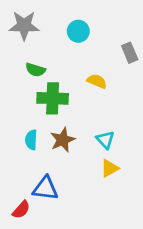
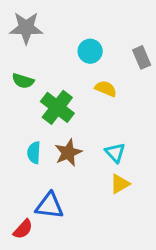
cyan circle: (78, 31) -> (90, 51), moved
green semicircle: (35, 70) -> (23, 81), moved
green cross: (53, 98) -> (57, 107), turned 36

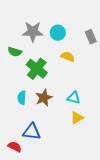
gray star: (26, 28) -> (33, 32), moved
cyan triangle: (115, 153) -> (74, 98), turned -32
red semicircle: (23, 229) -> (15, 147), turned -104

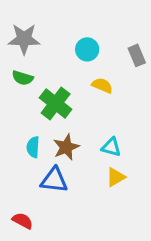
gray star: (33, 32) -> (24, 39), moved
blue triangle: (32, 132) -> (54, 180), moved

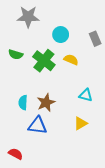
gray star: (24, 39) -> (28, 17), moved
green cross: (56, 104) -> (44, 61), moved
cyan triangle: (111, 147) -> (86, 95), moved

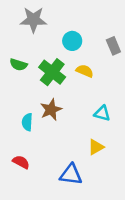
brown star: (46, 103) -> (51, 110), moved
blue triangle: (38, 126) -> (71, 175), moved
red semicircle: (16, 154) -> (21, 162), moved

